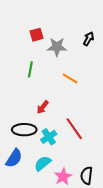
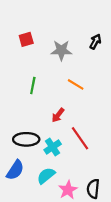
red square: (36, 35) -> (26, 39), moved
green line: (30, 69) -> (33, 86), moved
red arrow: (43, 107) -> (58, 115), moved

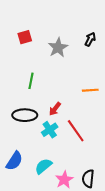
gray star: (61, 50) -> (58, 48), turned -30
orange line: (76, 84) -> (90, 90), moved, turned -35
black ellipse: (26, 139) -> (25, 115), moved
cyan cross: (53, 147) -> (50, 130), moved

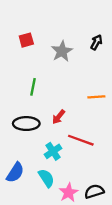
cyan cross: (50, 130) -> (53, 151), moved
red line: (76, 131) -> (81, 140), turned -35
cyan semicircle: (43, 166) -> (46, 178), turned 96
black semicircle: (88, 179) -> (94, 191), turned 66

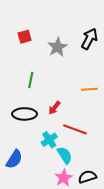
black arrow: (96, 42) -> (89, 39), size x1.5
cyan semicircle: (46, 178) -> (65, 155), moved

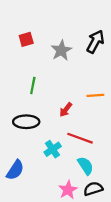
red arrow: (54, 108) -> (66, 110), moved
cyan semicircle: (65, 155) -> (85, 166), moved

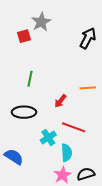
gray star: (61, 50) -> (41, 22), moved
cyan semicircle: (85, 166) -> (67, 153), moved, turned 30
blue semicircle: (15, 170) -> (14, 157), turned -90

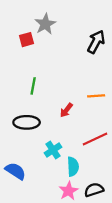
red line: (74, 127) -> (95, 139), moved, turned -45

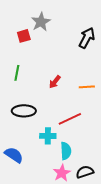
green line: (33, 86) -> (17, 73), moved
red arrow: (66, 110) -> (55, 82), moved
red line: (95, 139) -> (70, 119), moved
cyan cross: (53, 150) -> (48, 136), turned 35

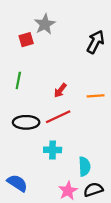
red line: (70, 119) -> (58, 117), moved
cyan semicircle: (66, 151) -> (85, 166), moved
blue semicircle: (14, 155) -> (17, 183), moved

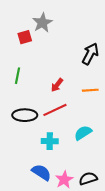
black arrow: (96, 42) -> (90, 54), moved
cyan semicircle: (85, 166) -> (83, 133), moved, turned -120
blue semicircle: (17, 183) -> (41, 172), moved

